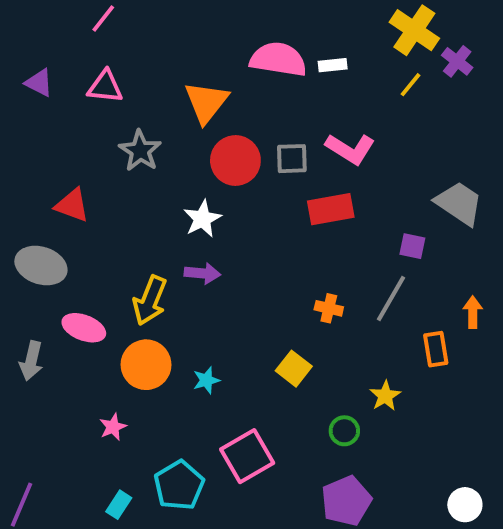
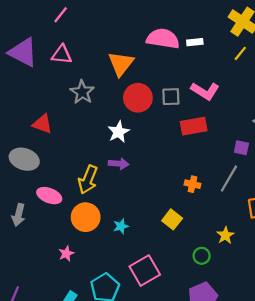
purple triangle: (39, 83) -> (23, 52), size x1.8

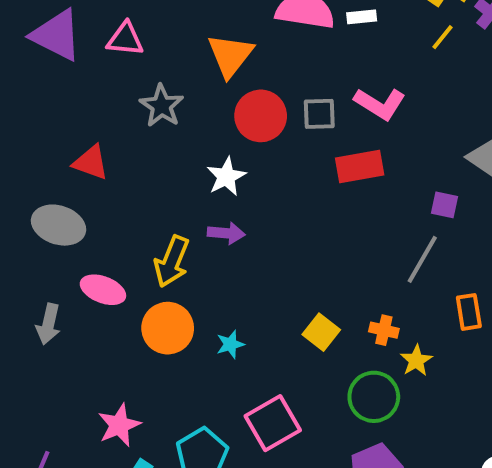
orange cross: (193, 184) -> (384, 330), moved
pink star: (66, 254) -> (119, 425), moved, size x1.5
green circle: (202, 256) -> (374, 397), size x1.6

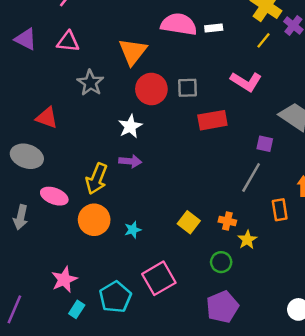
purple triangle: (56, 35) -> (26, 39), size x0.7
pink L-shape: (380, 104) -> (246, 82), moved
green circle: (374, 397) -> (221, 262), size x0.7

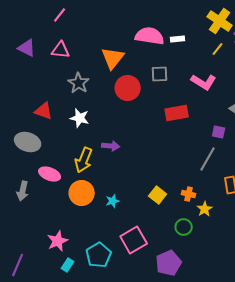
gray square: (188, 88) -> (160, 74), moved
white star: (130, 126) -> (80, 118), moved, turned -30
purple pentagon: (222, 307) -> (169, 263), moved

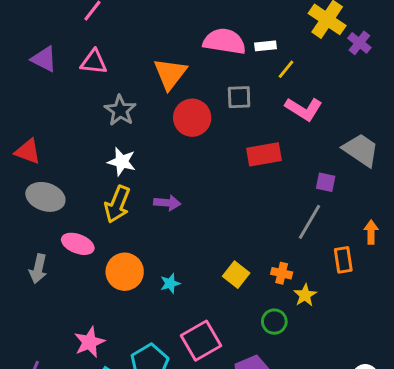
yellow line: (218, 49) -> (286, 69), moved
red triangle: (44, 111) -> (28, 151), moved
yellow arrow: (84, 160) -> (117, 204), moved

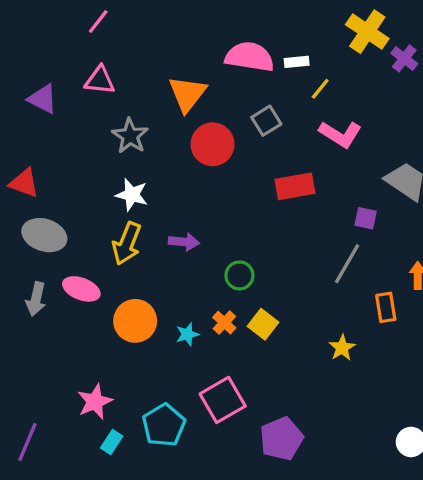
purple triangle: (44, 59) -> (43, 99), moved
gray square: (239, 97) -> (266, 121), turned -30
gray arrow: (38, 269) -> (36, 299), moved
orange cross: (282, 273) -> (224, 323), moved, turned 30
green circle: (274, 322) -> (239, 275), moved

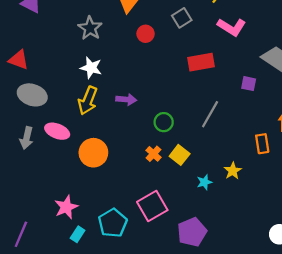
red circle: (213, 144) -> (146, 34), size x0.6
gray line: (347, 264) -> (210, 114), moved
cyan star: (187, 334) -> (204, 182), moved

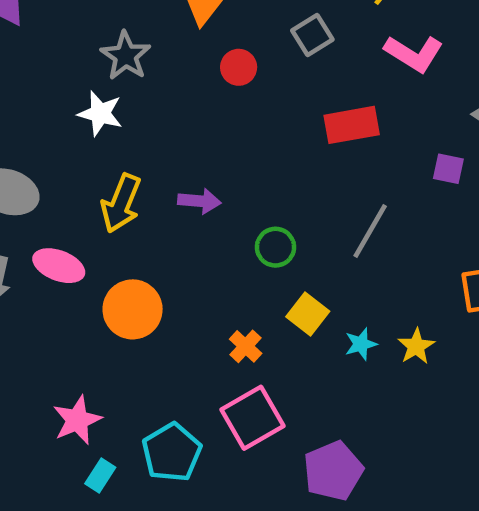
white star: (91, 68) -> (100, 113), moved
orange cross: (153, 154) -> (246, 346), moved
cyan star: (204, 182) -> (361, 344), moved

